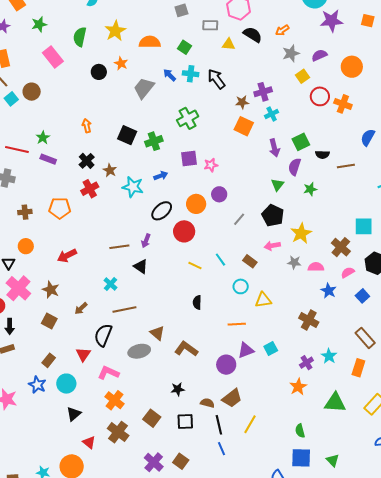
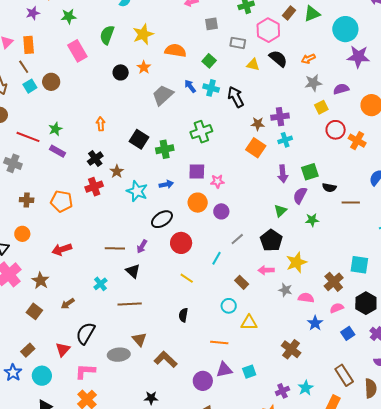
orange circle: (196, 204) -> (198, 203), moved
cyan line: (220, 260) -> (217, 258), moved, turned 56
brown line: (124, 310) -> (130, 304), moved
pink L-shape: (108, 373) -> (85, 371), turned -30

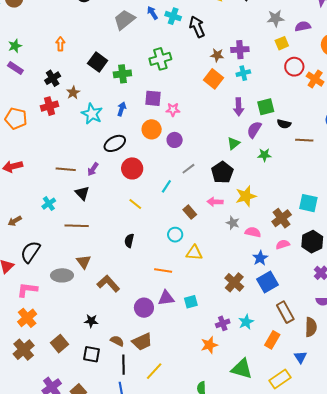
blue arrow: (166, 184) -> (122, 109), turned -64
blue square: (348, 333) -> (268, 282), moved, size x1.5

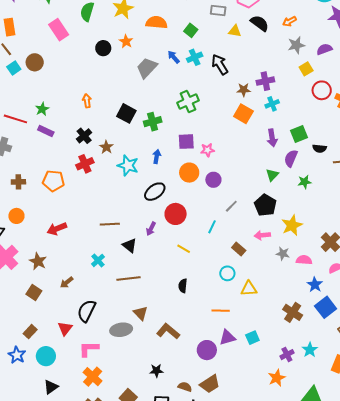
cyan cross: (173, 16) -> (195, 57), turned -35
purple arrow: (93, 169) -> (151, 229), moved

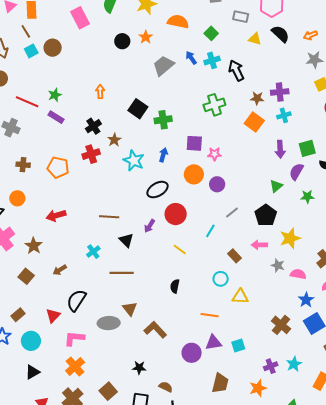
green cross: (188, 102) -> (214, 105), moved
brown trapezoid: (210, 384) -> (220, 383), moved, turned -50

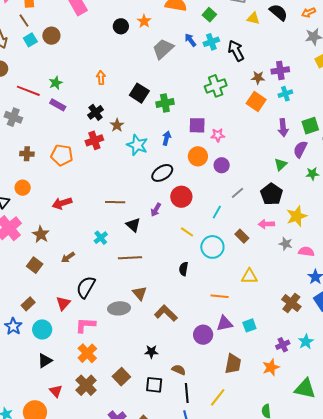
cyan circle: (221, 279) -> (212, 247), moved, size x1.5

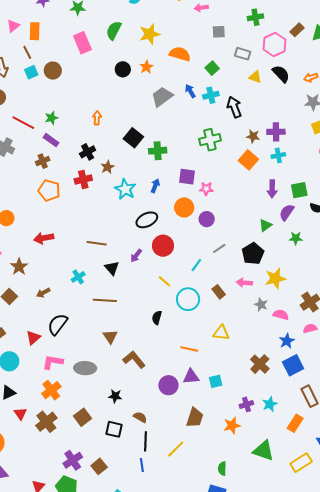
brown cross: (27, 154) -> (43, 161), moved, turned -32
gray ellipse: (119, 308) -> (85, 368), moved
red triangle: (56, 391) -> (20, 414), moved

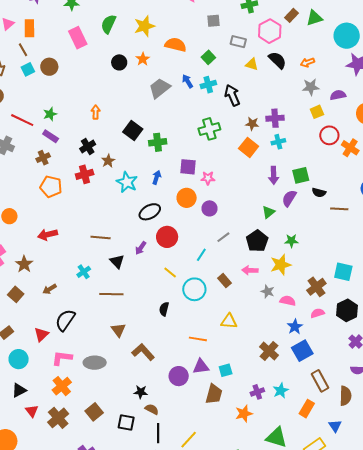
green star: (296, 238) -> (291, 241), moved
black star: (115, 396) -> (141, 392), moved
brown trapezoid: (195, 418) -> (214, 394), moved

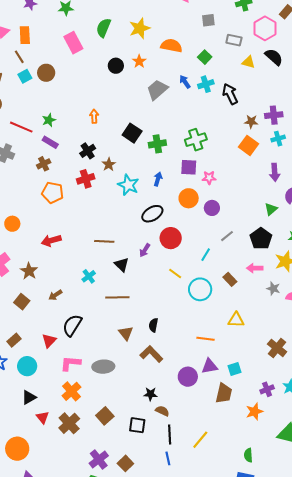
green cross: (209, 129) -> (196, 140), moved
black semicircle: (164, 309) -> (153, 325), moved

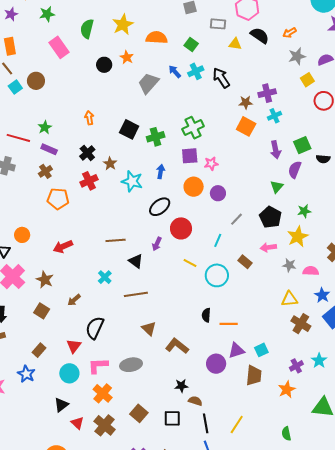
yellow triangle: (236, 320) -> (289, 299), moved
black semicircle: (153, 325) -> (206, 315), moved
cyan circle: (27, 366) -> (69, 373), moved

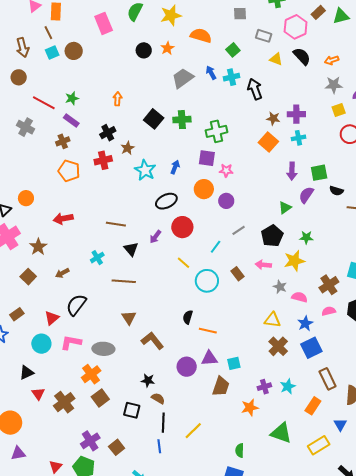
green cross: (156, 137) -> (182, 120), moved
orange cross: (103, 393) -> (91, 374), moved

